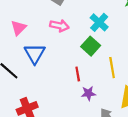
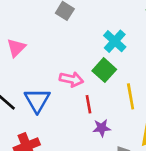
pink arrow: (59, 26) -> (71, 79), moved
blue triangle: (35, 54) -> (37, 100), moved

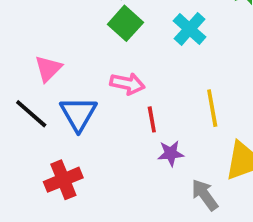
pink triangle: (16, 48) -> (48, 69), moved
green square: (104, 70) -> (125, 23), moved

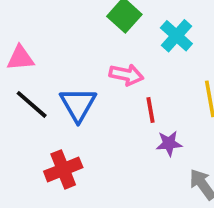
cyan cross: (190, 29) -> (176, 36), moved
pink triangle: (48, 69) -> (20, 58), moved, turned 40

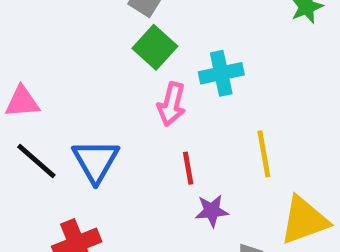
cyan cross: (176, 36) -> (221, 73), turned 36
pink arrow: (126, 75) -> (171, 104), moved, turned 92

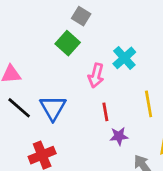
green square: (155, 47) -> (68, 43), moved
cyan cross: (221, 73) -> (124, 58), turned -30

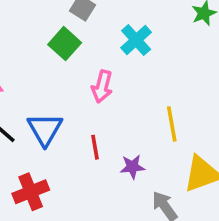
cyan cross: (124, 58) -> (136, 40), moved
red line: (105, 112) -> (95, 147), moved

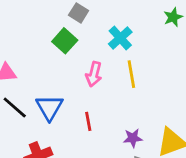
yellow line: (172, 124) -> (131, 74), moved
purple star: (132, 167) -> (133, 138), moved

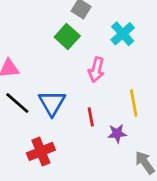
yellow line: (131, 74) -> (134, 103), moved
purple star: (133, 138) -> (117, 133), moved

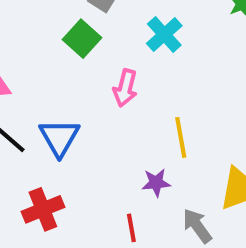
red line: (91, 117) -> (131, 228), moved

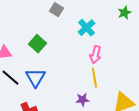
green square: (82, 39) -> (37, 44), moved
pink arrow: (125, 88) -> (95, 55), moved

